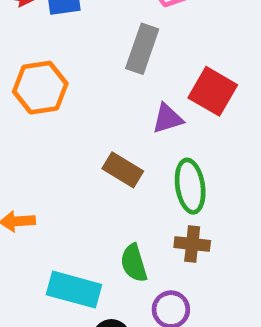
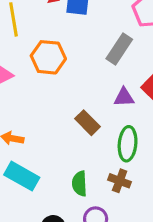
cyan rectangle: (74, 290) -> (22, 176), moved

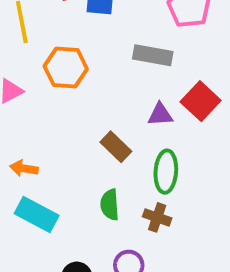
gray rectangle: (119, 49) -> (153, 55), turned 68
green semicircle: (80, 184) -> (110, 205), moved

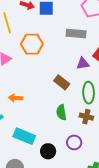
cyan rectangle: (37, 215) -> (24, 136), moved

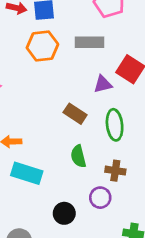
orange hexagon: (32, 44) -> (42, 46), moved
brown cross: (86, 117) -> (115, 171), moved
cyan rectangle: (24, 136) -> (27, 173), moved

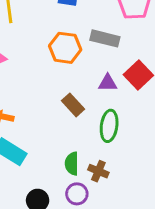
orange hexagon: (42, 46) -> (65, 48), moved
green semicircle: (78, 156) -> (72, 164), moved

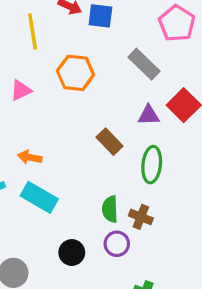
gray rectangle: (105, 38) -> (144, 64), turned 32
orange hexagon: (65, 48) -> (75, 73), moved

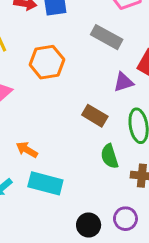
orange arrow: (30, 157) -> (27, 150), turned 35
green semicircle: (110, 209) -> (110, 156), moved
purple circle: (117, 244) -> (125, 219), moved

